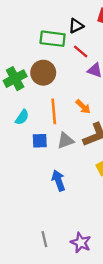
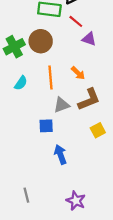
blue square: (40, 141) -> (46, 126), moved
blue arrow: (58, 181) -> (60, 154), moved
gray line: (44, 239) -> (26, 195), moved

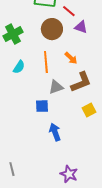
brown circle: (41, 41) -> (52, 29), moved
gray line: (26, 195) -> (12, 169), moved

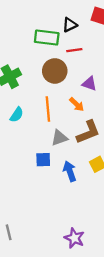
red line: (69, 11) -> (74, 50), turned -48
purple triangle: (81, 27) -> (89, 84), moved
blue arrow: (55, 132) -> (70, 171), moved

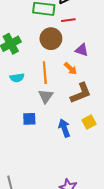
cyan semicircle: (17, 115) -> (17, 78), turned 48
gray triangle: (59, 138) -> (46, 96), moved, turned -35
blue square: (43, 160) -> (29, 119), moved

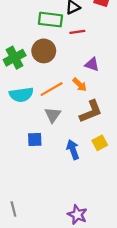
brown circle: (51, 39) -> (44, 51), moved
orange line: (45, 73) -> (52, 89), turned 65
cyan semicircle: (17, 78) -> (21, 95), size x1.5

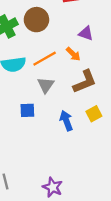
purple star: (77, 215) -> (53, 187), moved

